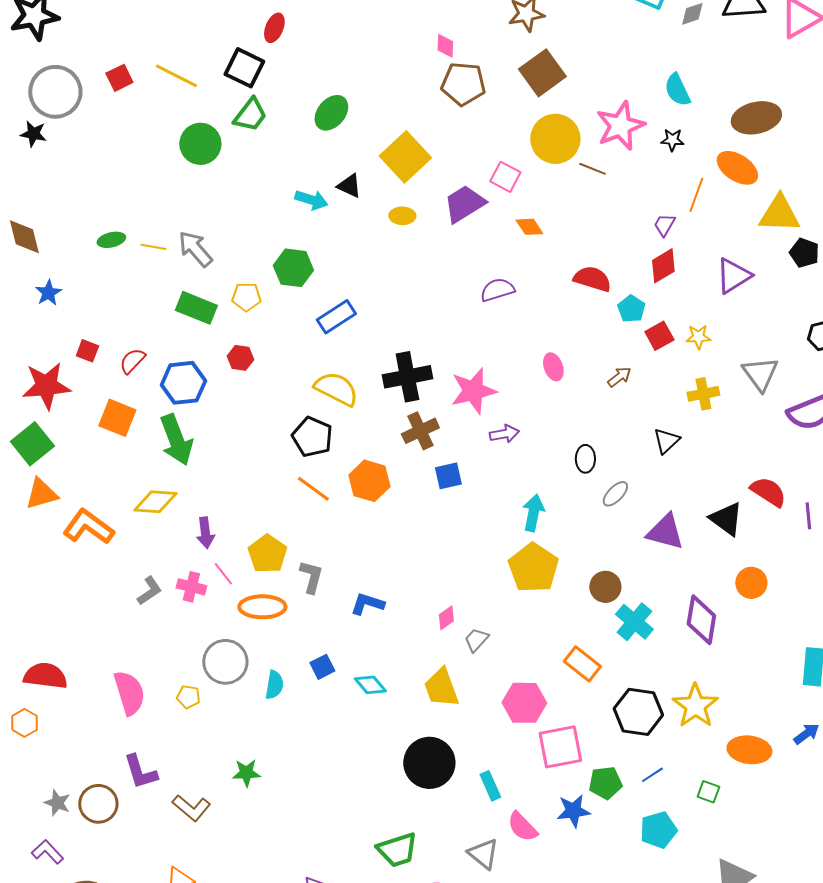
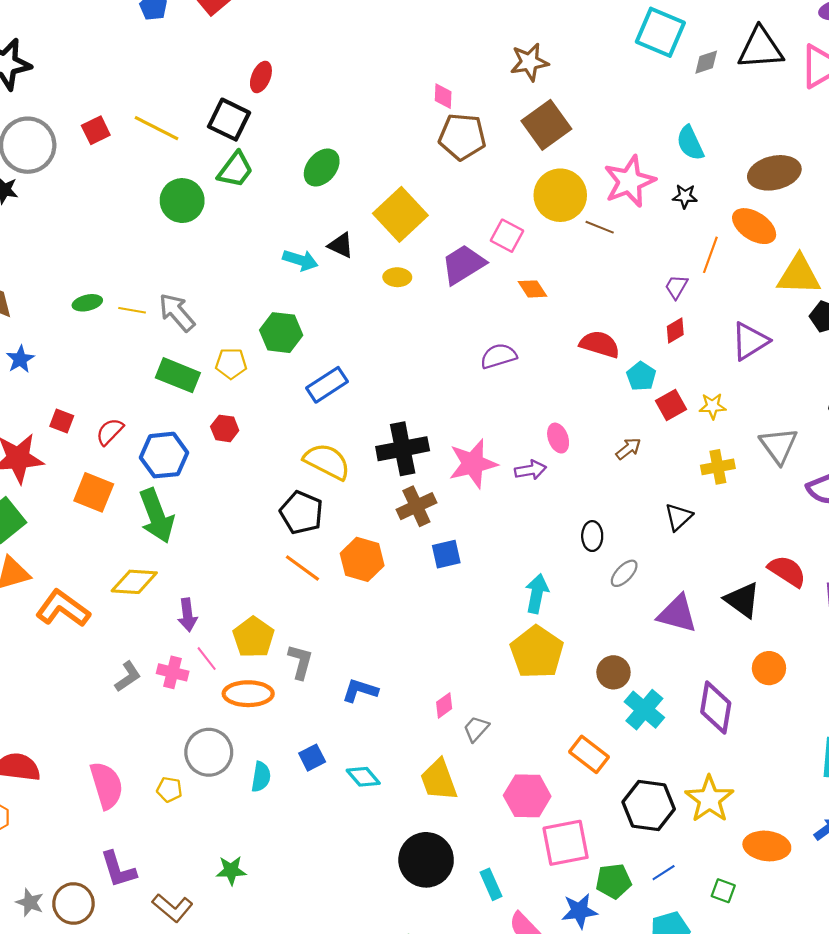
red diamond: (663, 266) -> (675, 330), size x0.7
purple arrow: (504, 434) -> (530, 470), moved

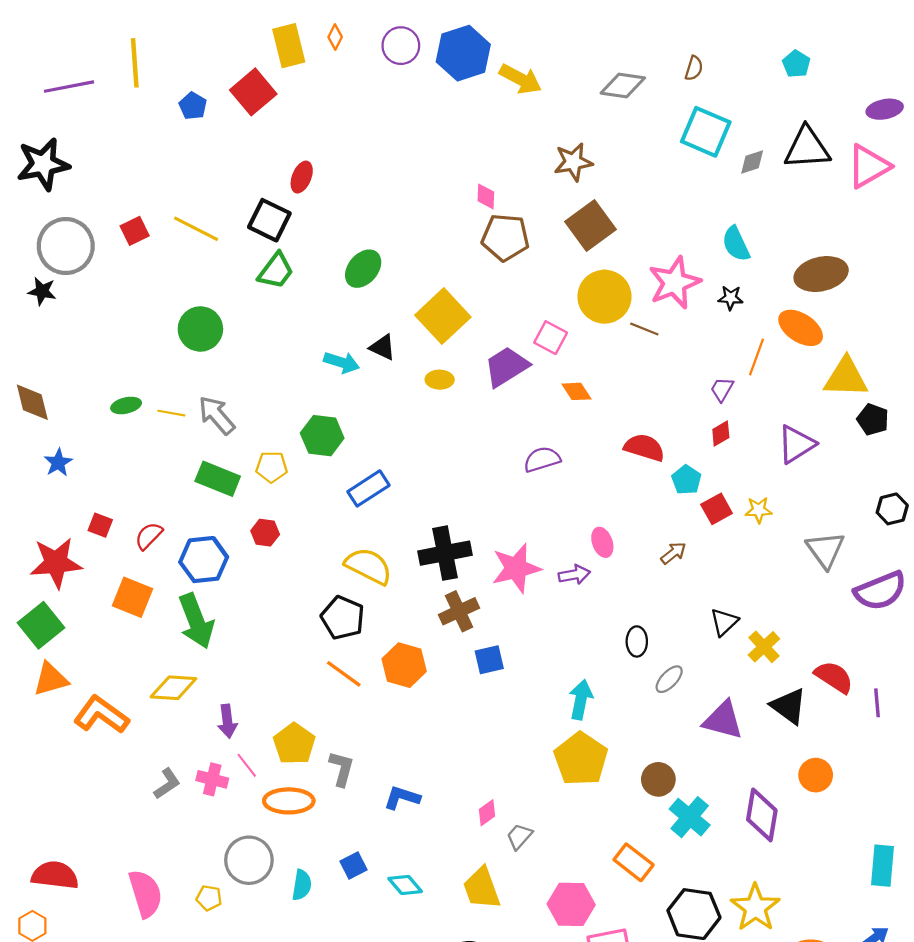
green circle: (182, 201) -> (200, 329), moved
yellow cross: (718, 467) -> (764, 647), moved, turned -32

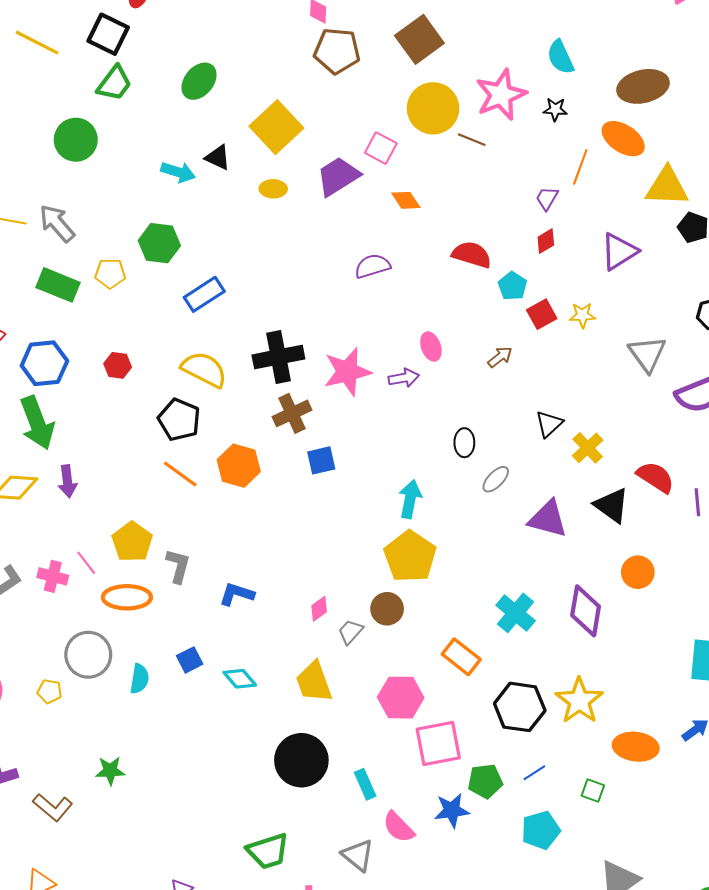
green circle: (200, 329) -> (76, 140), moved
red hexagon: (265, 533) -> (118, 365), moved
purple arrow: (227, 721) -> (67, 481), moved
brown circle: (658, 779) -> (387, 609), moved

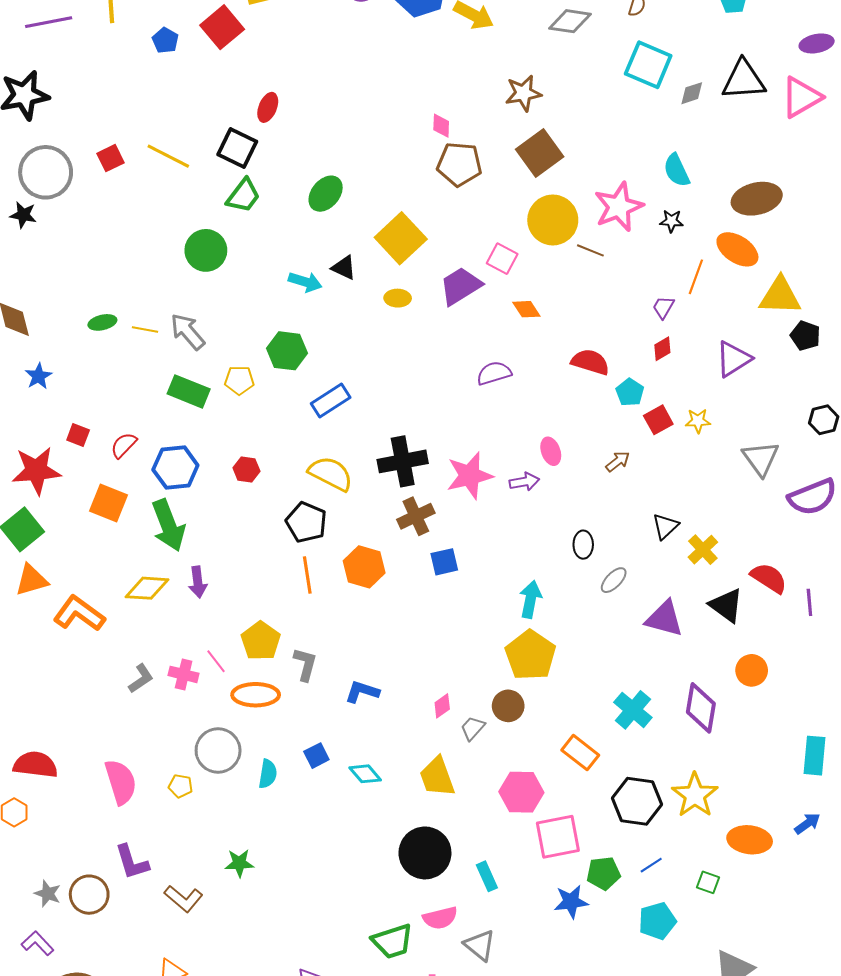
orange line: (180, 474) -> (307, 575), turned 45
pink semicircle: (399, 827) -> (440, 918), moved, turned -60

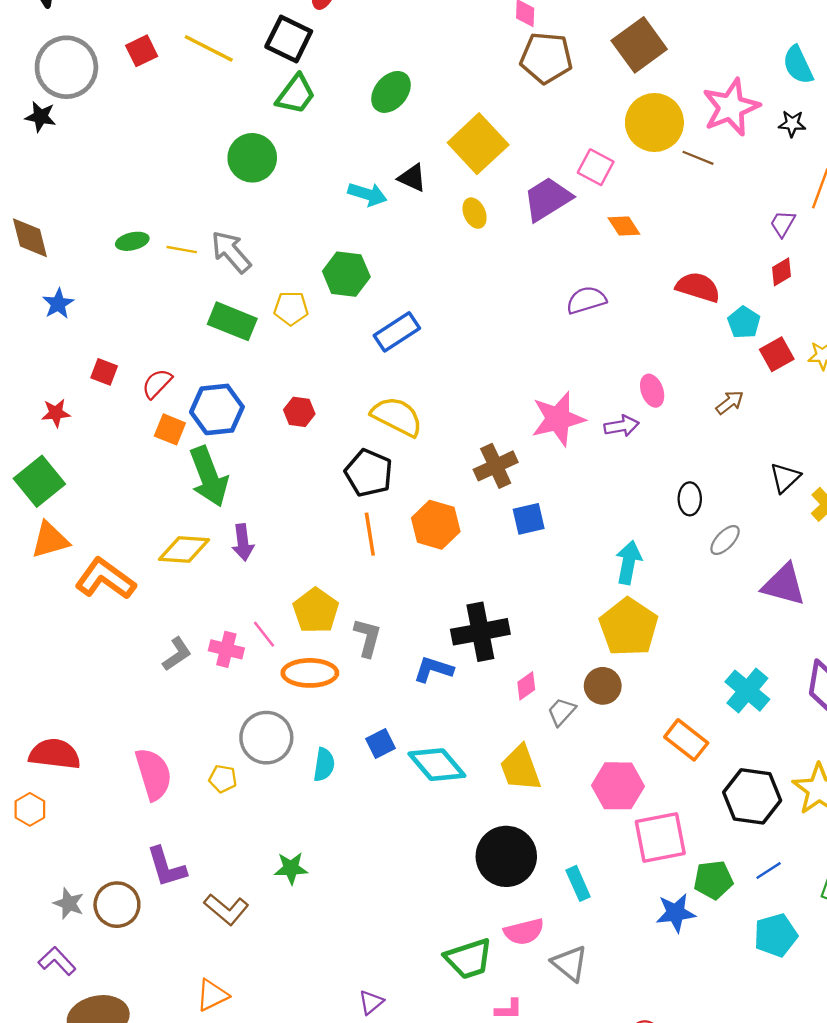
yellow ellipse: (398, 298) -> (475, 213), turned 65
black cross: (403, 461) -> (480, 632), moved
red star: (36, 471) -> (56, 413), size x0.5
orange square: (108, 503) -> (170, 429), moved, size x0.7
cyan diamond: (365, 774) -> (437, 765), size x1.5

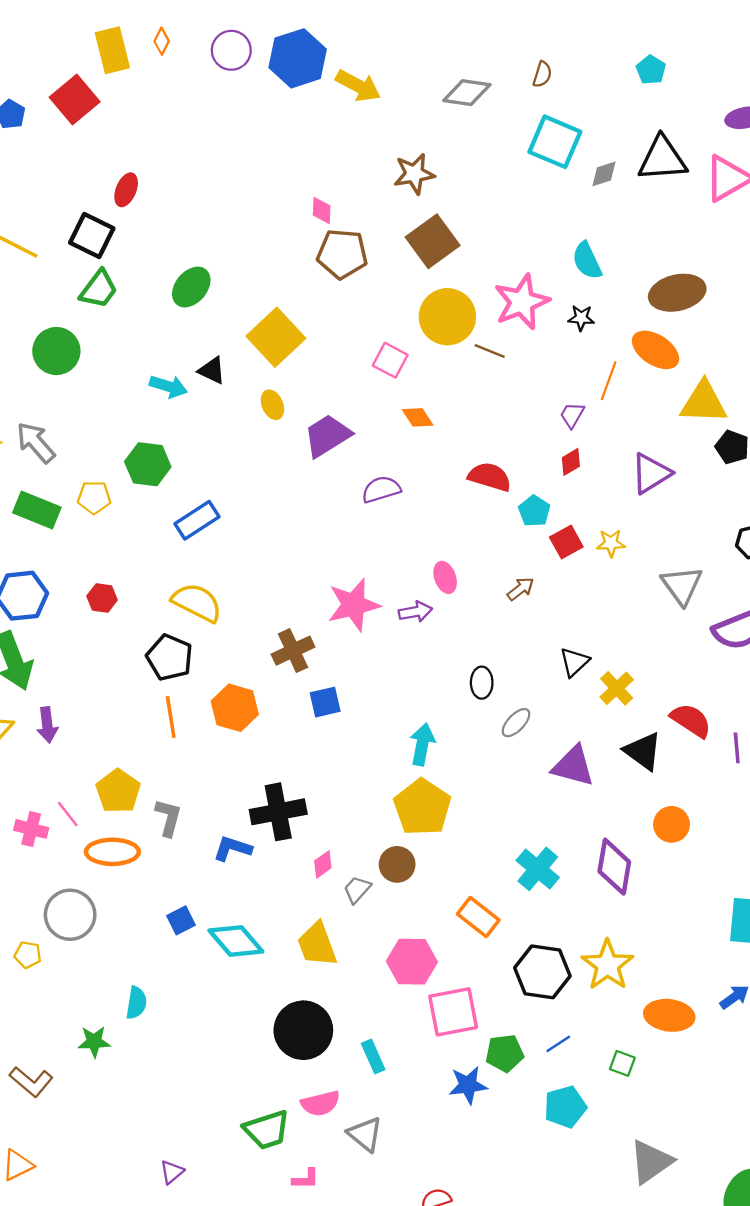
purple trapezoid: (547, 199) -> (327, 436), moved
cyan semicircle: (324, 765) -> (136, 1003), moved

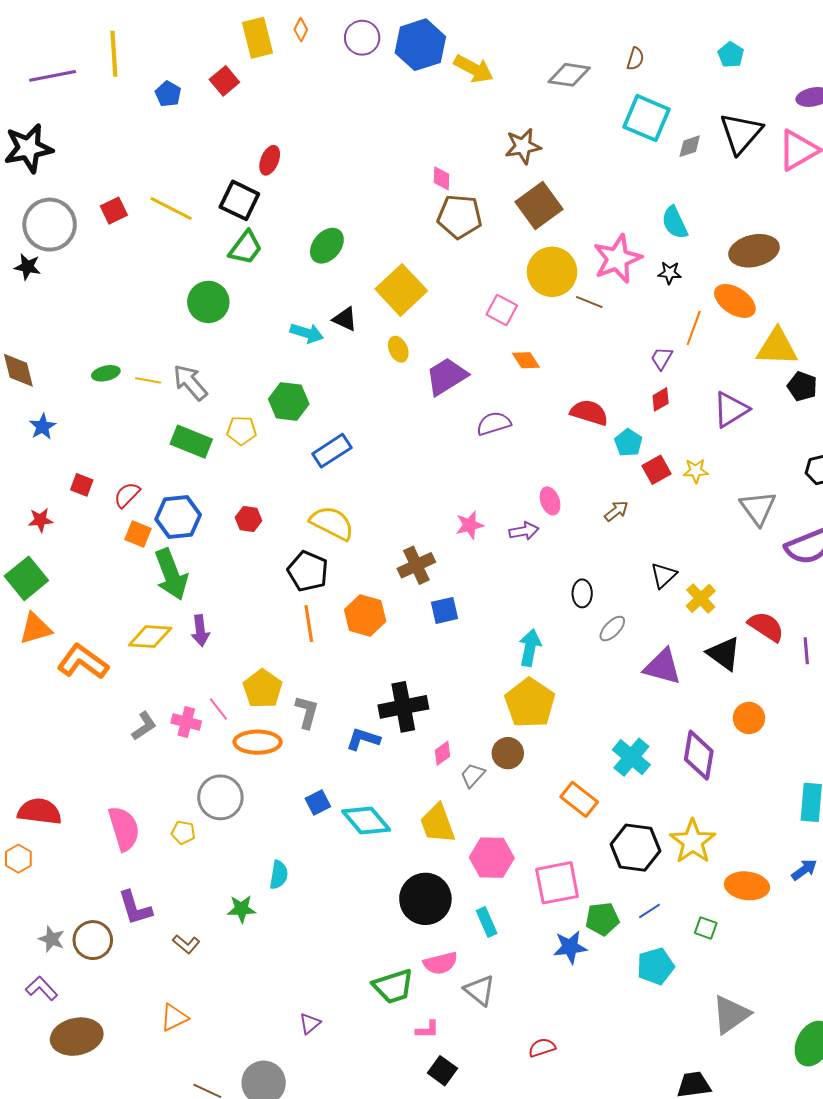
red square: (75, 99) -> (224, 81), size x0.7
black triangle: (662, 159) -> (741, 133), turned -45
pink star: (354, 605) -> (470, 525), size x0.6
pink hexagon: (412, 962) -> (492, 858), moved
brown L-shape: (31, 1082) -> (186, 944), size x0.7

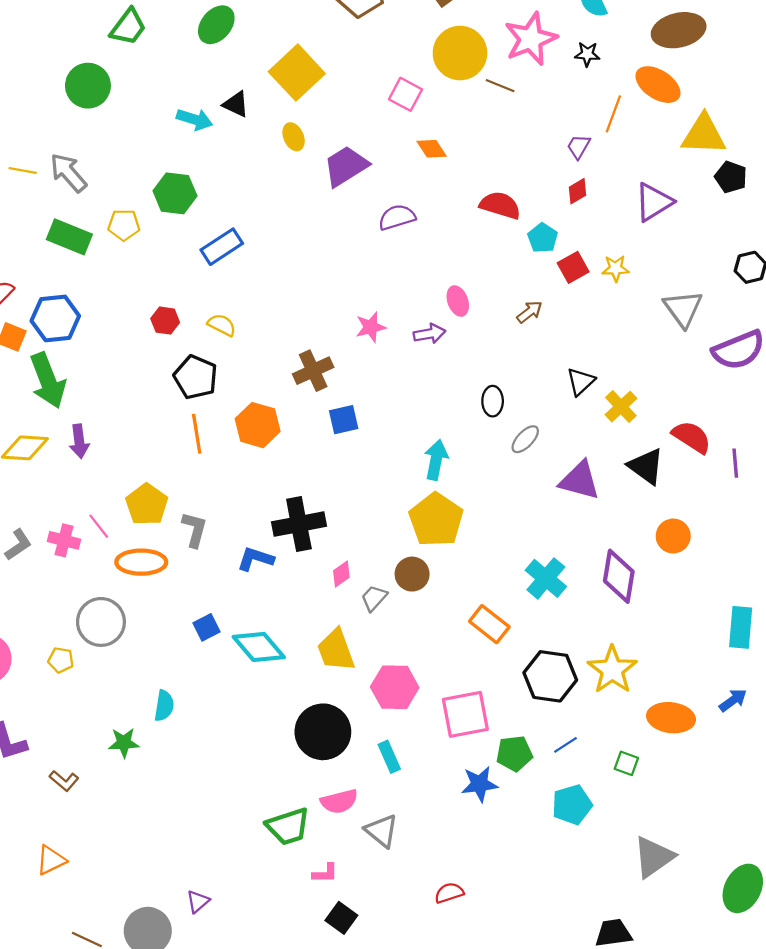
red hexagon: (249, 519) -> (165, 321), moved
yellow semicircle: (332, 523) -> (222, 325), size x0.6
purple triangle: (310, 1023) -> (198, 901), moved

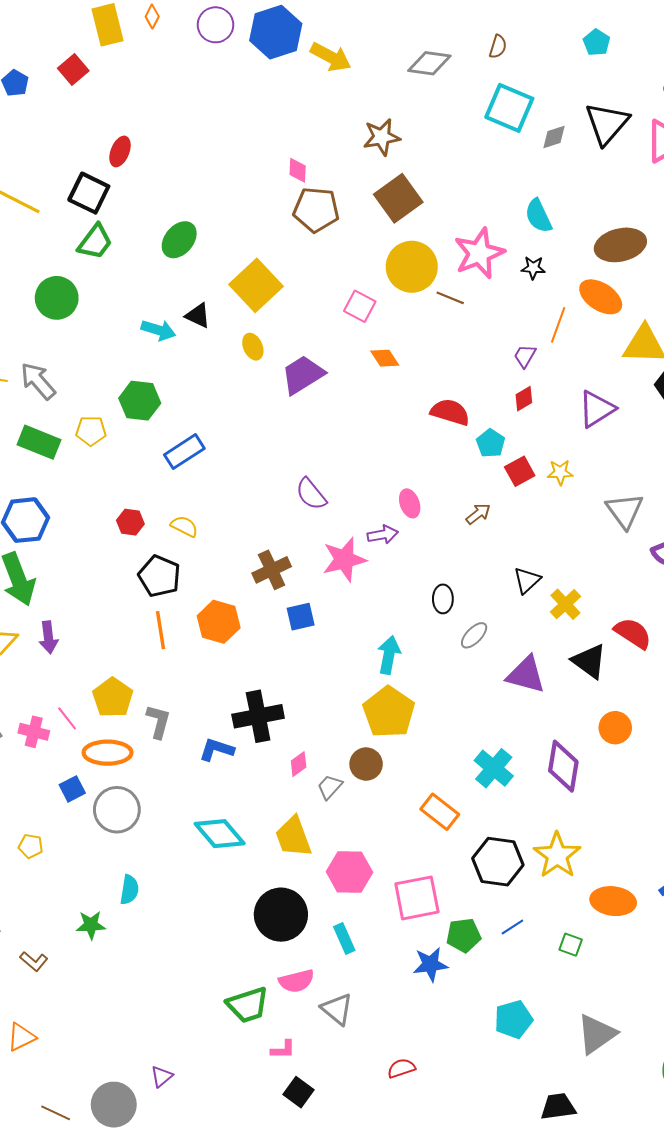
purple semicircle: (397, 217) -> (311, 494), moved, turned -112
pink star: (371, 327) -> (344, 560), moved, size x1.5
gray circle: (101, 622) -> (117, 810), moved
blue square: (207, 627) -> (72, 789), moved
cyan pentagon: (572, 805) -> (513, 1019), moved

